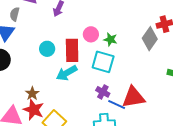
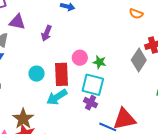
purple cross: (103, 92) -> (91, 103), moved
brown star: (32, 93) -> (23, 119), size x1.5

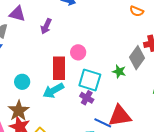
green star: (100, 62) -> (119, 72), moved
cyan circle: (37, 74) -> (22, 82), moved

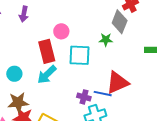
purple cross: (87, 98) -> (84, 97), moved
brown star: (19, 111) -> (18, 103), turned -30

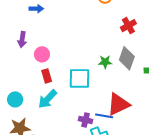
gray diamond: (120, 22) -> (127, 58), moved
pink circle: (61, 31) -> (42, 54), moved
red rectangle: (47, 51) -> (47, 76), size x0.6

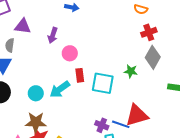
red cross: (128, 26) -> (149, 32), moved
gray diamond: (127, 58) -> (153, 57), moved
red rectangle: (47, 76) -> (80, 75), moved
cyan arrow: (47, 99) -> (60, 89), moved

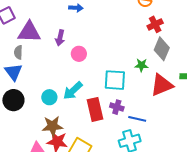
purple triangle: (23, 26) -> (29, 32), size x1.4
red rectangle: (80, 75) -> (95, 109), moved, size x1.6
red triangle: (137, 115) -> (162, 85), moved
purple cross: (102, 125) -> (117, 107), moved

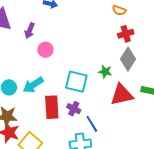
blue line: (137, 119) -> (92, 124), turned 36

